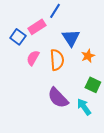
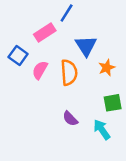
blue square: (18, 37) -> (18, 55), moved
green square: (93, 85) -> (113, 103), turned -35
purple semicircle: (58, 98) -> (70, 119), size x0.6

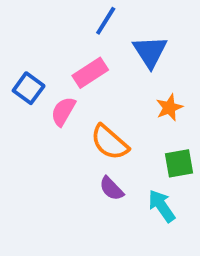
pink rectangle: (45, 32) -> (90, 73), moved
blue triangle: (86, 46) -> (150, 52), moved
orange semicircle: (69, 72) -> (110, 142), moved, turned 135

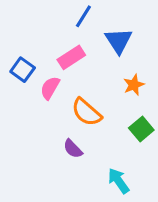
green square: (179, 163) -> (141, 129), turned -30
purple semicircle: (111, 189) -> (73, 149), moved
cyan arrow: (162, 206) -> (119, 181), moved

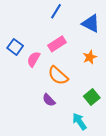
blue triangle: (119, 41) -> (91, 23), moved, turned -30
pink rectangle: (71, 57) -> (57, 44), moved
green square: (141, 129) -> (92, 97), moved

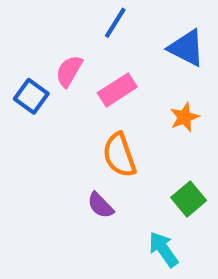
pink semicircle: (34, 59) -> (69, 71), moved
orange semicircle: (58, 76) -> (119, 155), turned 30

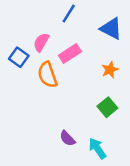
orange semicircle: (119, 155) -> (47, 75), moved
green square: (189, 199) -> (107, 107), moved
purple semicircle: (101, 205) -> (67, 138), moved

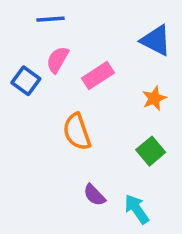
blue line: (69, 14) -> (50, 19), moved, turned 54
orange semicircle: (47, 75) -> (77, 132), moved

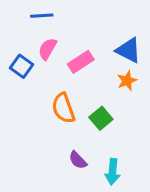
blue triangle: (156, 40) -> (128, 50), moved
green square: (151, 151) -> (101, 118), moved
cyan arrow: (137, 209) -> (113, 172), turned -140

